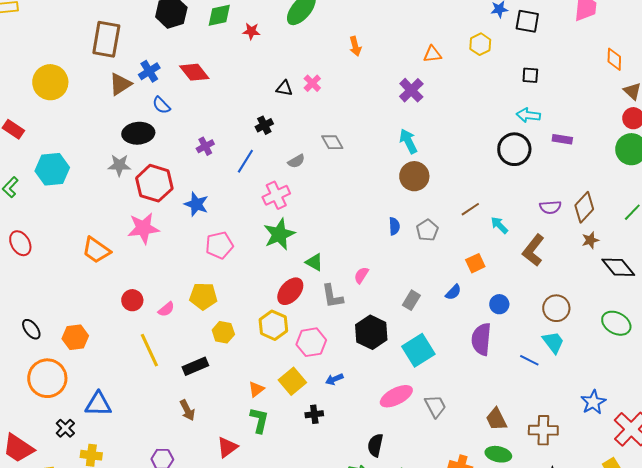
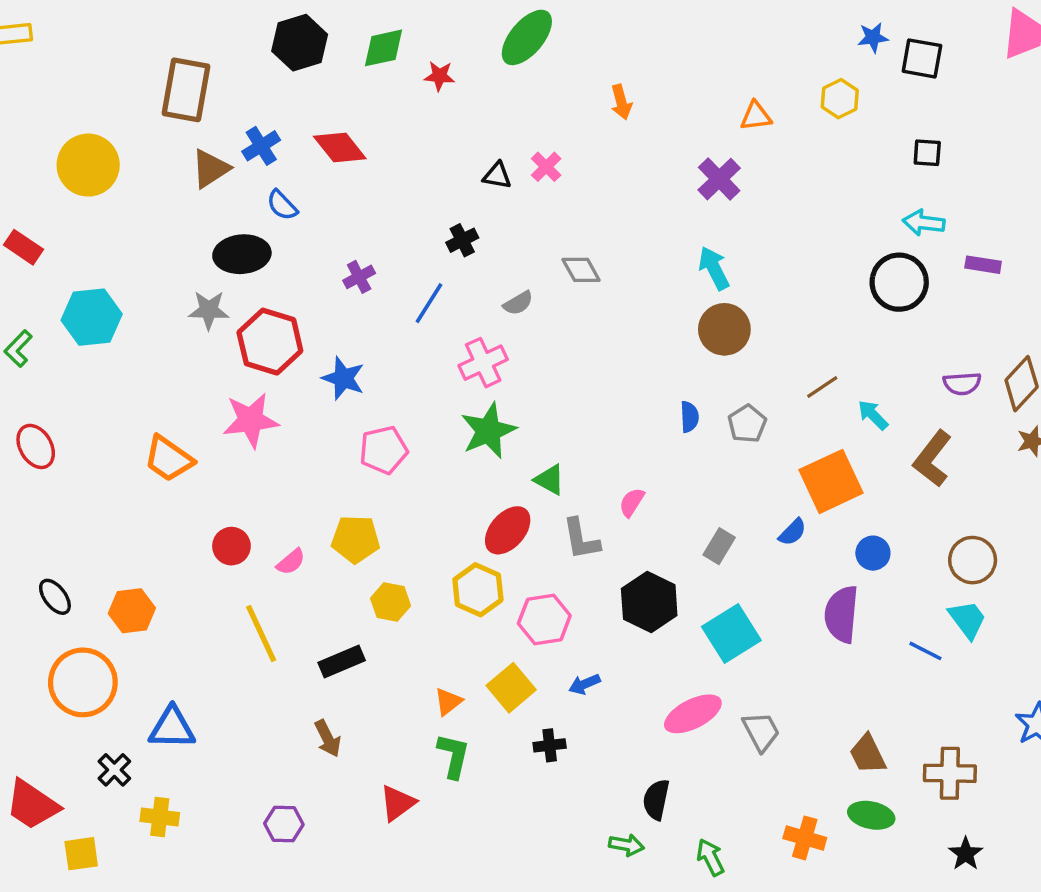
orange square: (475, 263) -> (831, 481), size x1.8

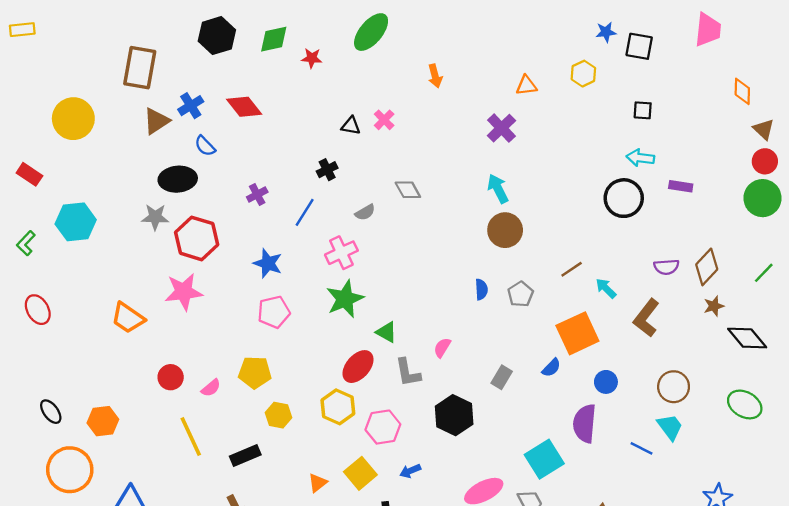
blue star: (343, 378) -> (268, 263), moved
cyan square: (731, 633) -> (544, 459), moved

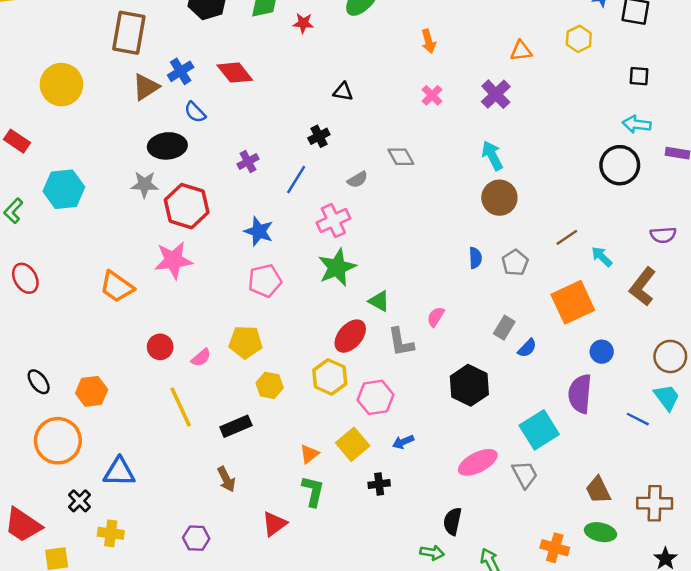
pink cross: (384, 120) -> (432, 95), moved
blue semicircle: (551, 368) -> (527, 348), moved
gray rectangle: (502, 377) -> (504, 328), moved
black hexagon: (454, 415) -> (469, 385), moved

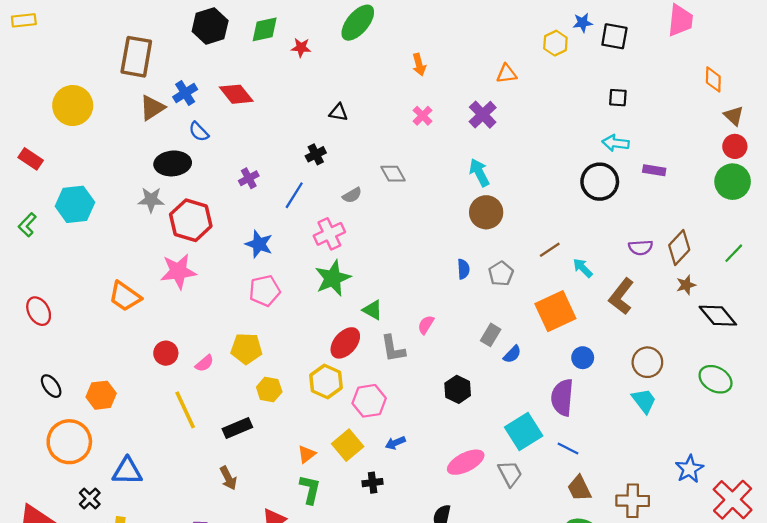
yellow hexagon: (579, 39) -> (555, 43), moved
red ellipse: (25, 278) -> (39, 311), moved
black hexagon: (469, 385) -> (458, 389), size x0.7
blue line: (638, 419) -> (568, 449), moved

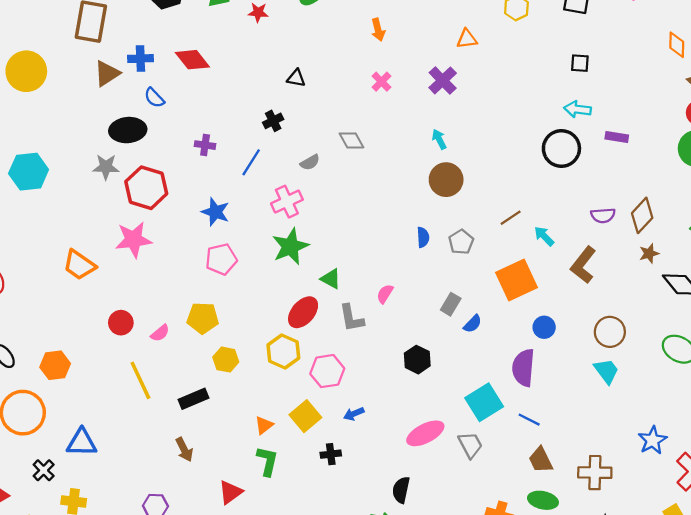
blue cross: (185, 93) -> (140, 59), turned 30
cyan arrow: (479, 173) -> (439, 139), size x0.7
purple cross: (249, 178) -> (205, 145), turned 36

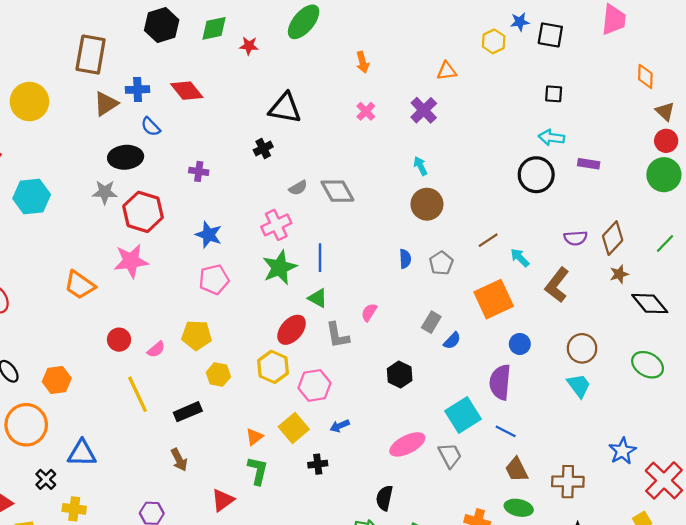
black triangle: (296, 78) -> (285, 108), size x1.8
gray diamond: (352, 140) -> (337, 191), moved, size x1.4
blue line: (251, 162) -> (320, 258), moved, turned -32

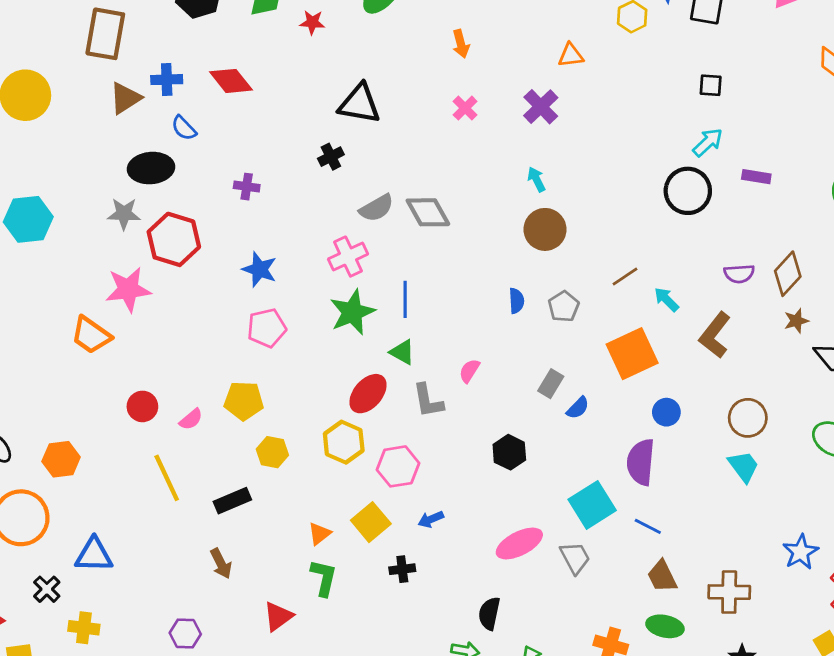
cyan arrow: (551, 138) -> (708, 142), turned 130
gray semicircle: (298, 188) -> (377, 208), size x1.4
pink star: (131, 261) -> (128, 289), moved

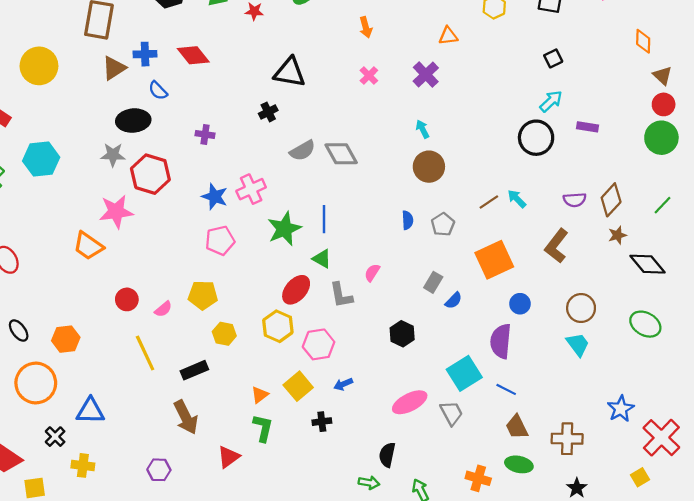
black square: (711, 85) -> (553, 58), turned -30
pink cross: (348, 257) -> (251, 189), moved
cyan arrow: (666, 299) -> (517, 199), moved
brown arrow: (221, 563) -> (186, 417), size x1.5

